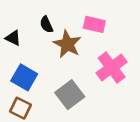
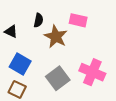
black semicircle: (46, 24) -> (38, 20), turned -144
pink cross: (112, 68) -> (92, 72), moved, turned -30

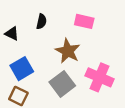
brown star: (56, 37) -> (68, 51), moved
blue square: (20, 64) -> (22, 69), turned 30

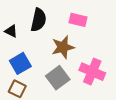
black semicircle: (41, 21) -> (39, 20), size x1.6
brown star: (68, 51) -> (63, 47), turned 30

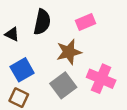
pink rectangle: (78, 20) -> (86, 22), turned -36

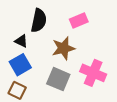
black triangle: (12, 34) -> (21, 41), moved
gray square: (63, 85) -> (58, 79), turned -30

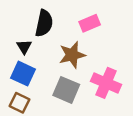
black triangle: (21, 41) -> (24, 47), turned 32
blue square: (20, 65) -> (23, 74), turned -35

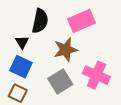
pink rectangle: (90, 23) -> (82, 21), size x1.4
gray square: (66, 90) -> (60, 81), turned 35

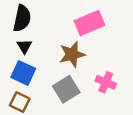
black semicircle: (40, 21) -> (22, 18), moved
pink cross: (96, 75) -> (106, 82), size x0.7

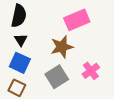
pink cross: (106, 82) -> (91, 71), turned 30

